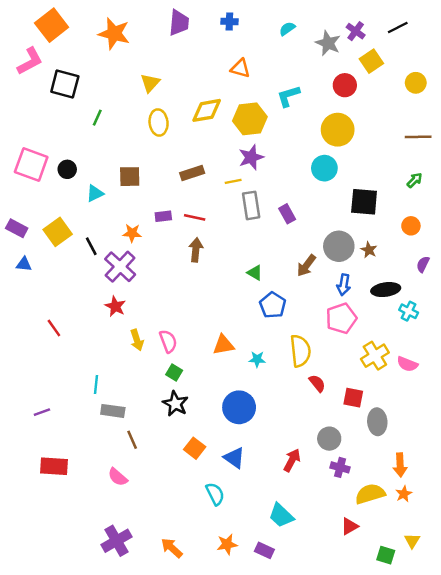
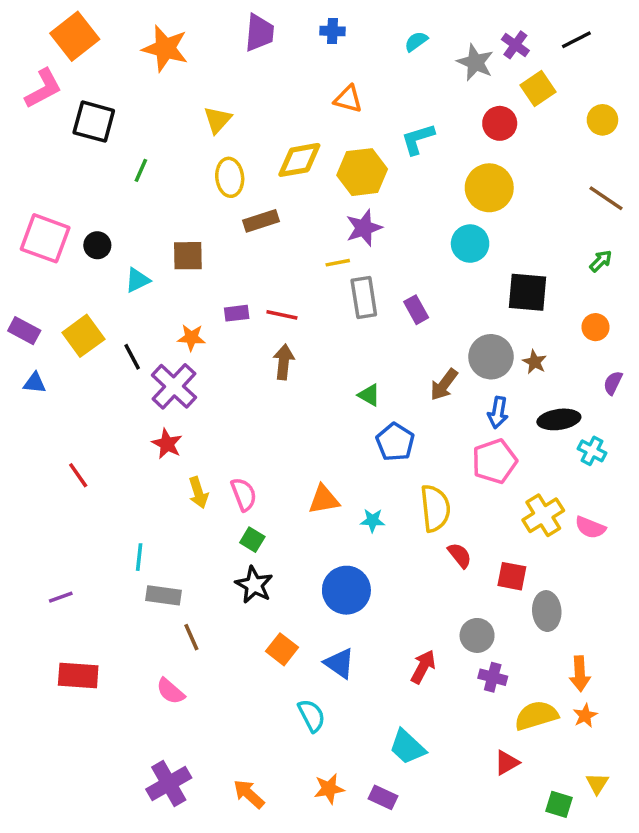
brown line: (418, 137) -> (606, 198), turned 35
brown rectangle: (192, 173) -> (261, 221), moved

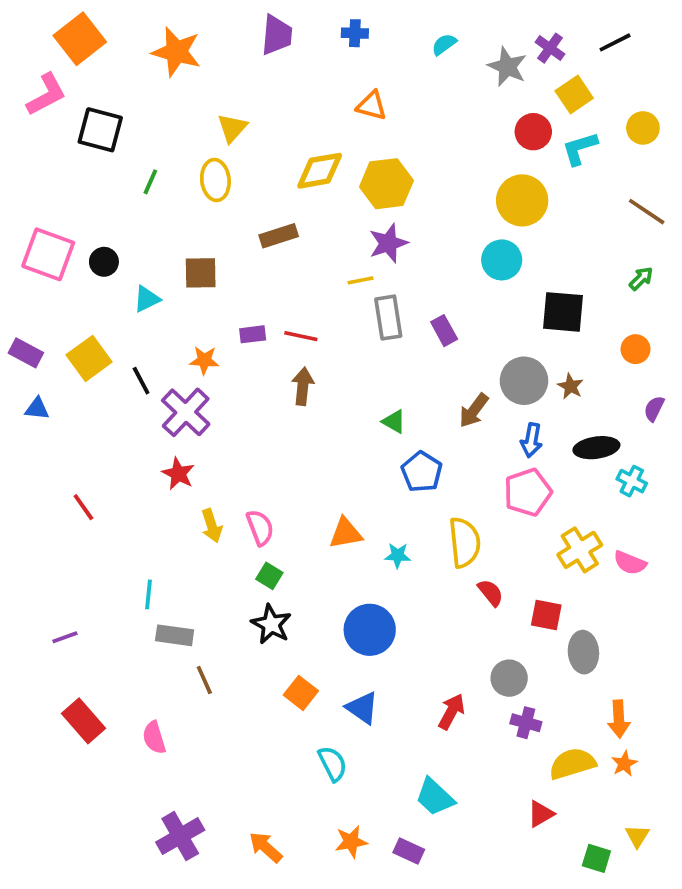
cyan L-shape: (418, 139) -> (580, 148), moved
yellow ellipse: (230, 177) -> (215, 180), moved
red rectangle: (78, 675) -> (83, 721), turned 45
pink semicircle: (170, 691) -> (154, 738), moved, turned 32

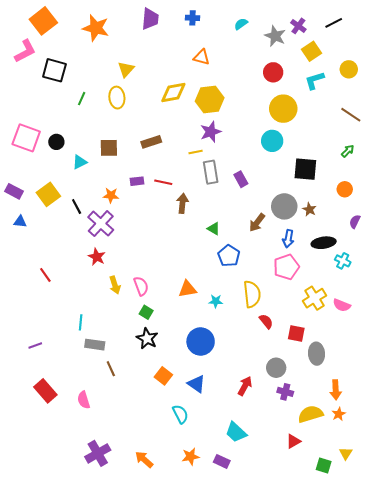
red circle: (533, 132) -> (273, 72), moved
brown rectangle: (279, 236) -> (151, 142), moved
brown arrow: (303, 386) -> (182, 203), moved

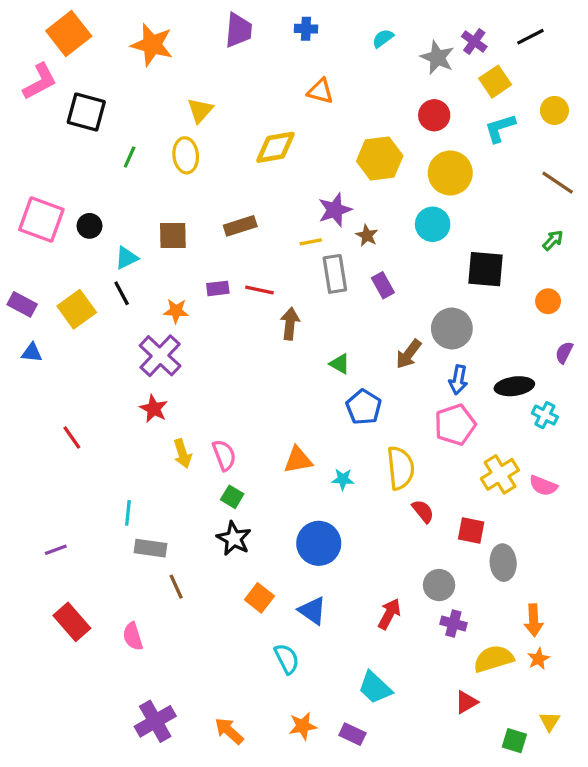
yellow hexagon: (210, 100) -> (380, 159), moved
black line: (77, 206) -> (122, 293), moved
brown star: (309, 209) -> (367, 235), moved

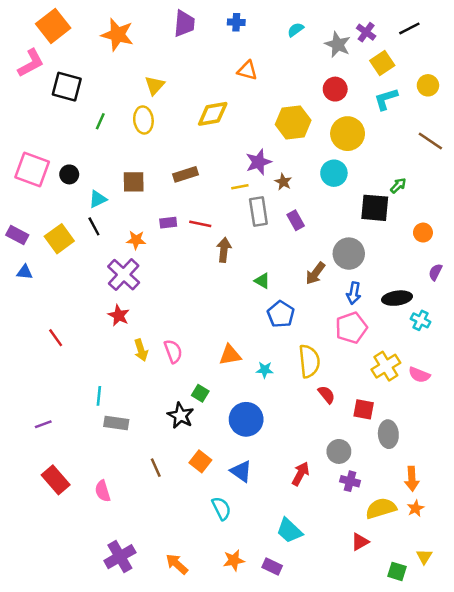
green arrow: (553, 240) -> (398, 186), moved
green square: (232, 497) -> (200, 393), moved
brown line: (176, 587) -> (156, 468), moved

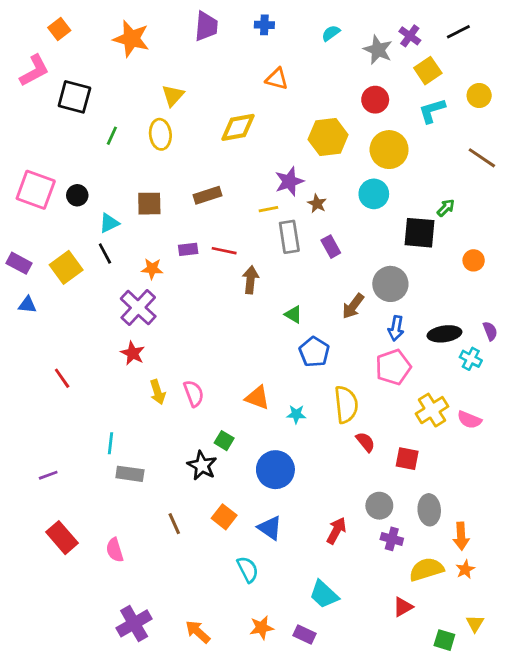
orange square: (53, 26) -> (59, 29), size x0.6
purple semicircle: (435, 272) -> (490, 331), moved, turned 133
orange triangle: (230, 355) -> (257, 398), turned 30
gray ellipse: (388, 434) -> (429, 510), moved

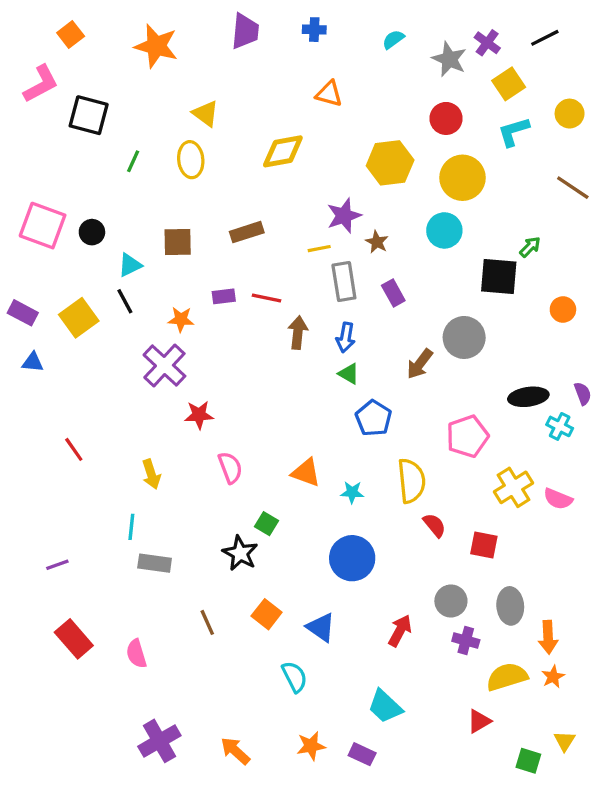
yellow triangle: (173, 96) -> (206, 114), turned -35
blue arrow: (396, 328) -> (346, 337), moved
red star: (133, 353) -> (199, 415), moved, turned -30
yellow arrow: (158, 392) -> (151, 474), moved
blue circle: (275, 470) -> (352, 558), moved

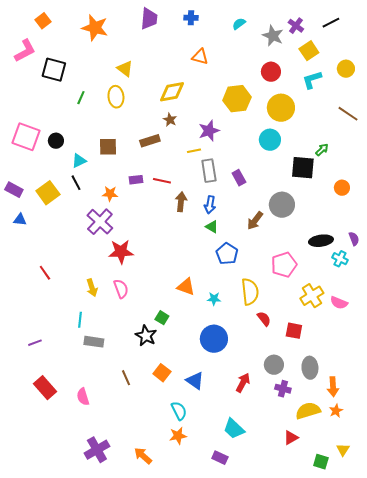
brown star: (377, 242) -> (170, 120), moved
red star: (199, 415) -> (121, 252), size x1.4
pink semicircle: (230, 468) -> (121, 289), moved
orange star: (311, 746) -> (178, 436), moved

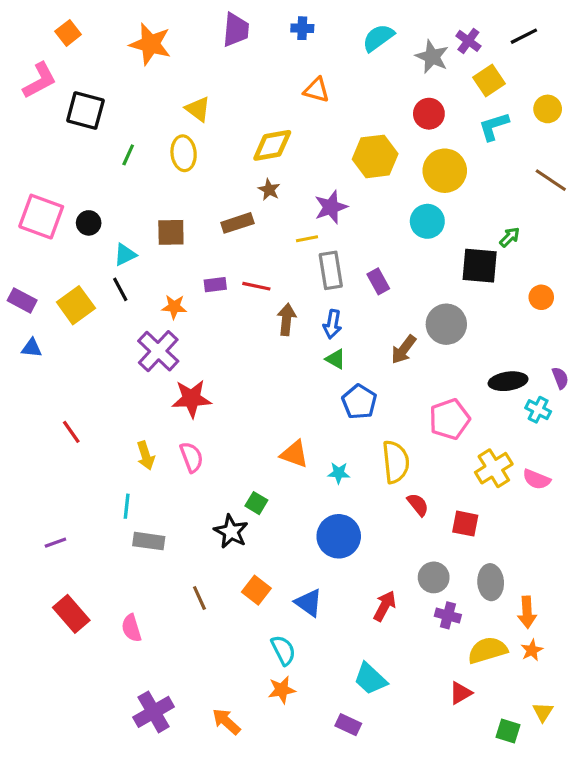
cyan semicircle: (239, 24) -> (378, 38), size x1.5

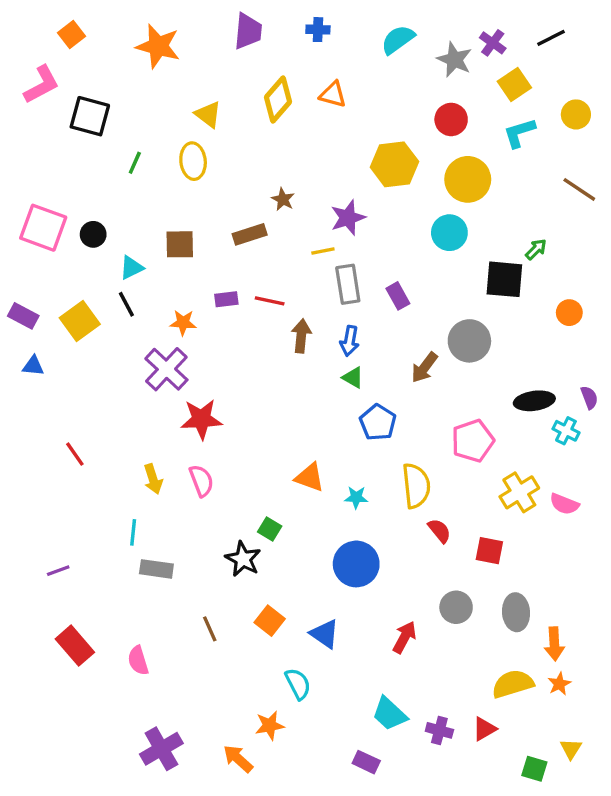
yellow diamond: (272, 145) -> (278, 99), moved, turned -39
purple cross: (448, 615) -> (439, 730), moved
orange star: (282, 690) -> (270, 725), moved

